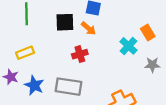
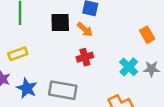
cyan cross: (128, 46) -> (129, 67), moved
red cross: (80, 54) -> (85, 57), moved

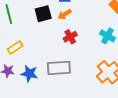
orange arrow: (85, 29) -> (65, 14), turned 120

